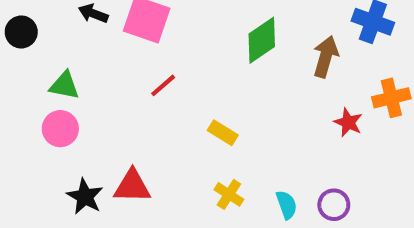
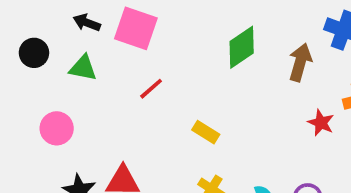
black circle: (21, 32) -> (34, 53), moved
green triangle: (64, 85) -> (83, 68), moved

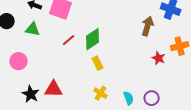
green diamond: (242, 47) -> (93, 39), moved
yellow rectangle: (206, 132) -> (98, 63), turned 32

